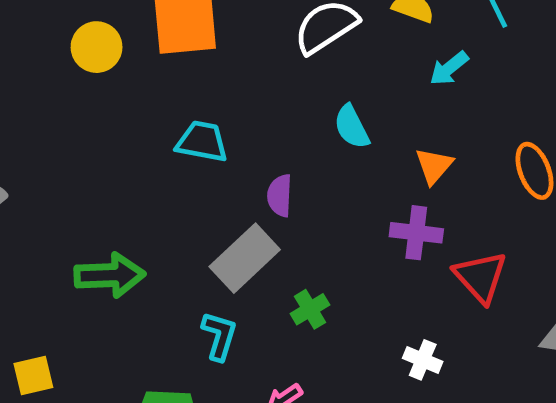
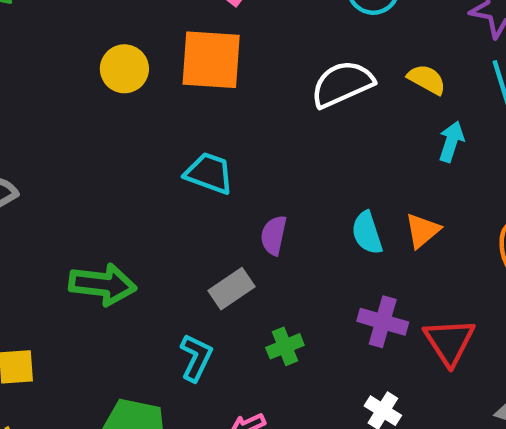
cyan arrow: (449, 68) -> (451, 142), turned 138
cyan semicircle: (352, 127) -> (367, 233), moved
purple cross: (416, 233) -> (383, 322), moved
gray rectangle: (245, 258) -> (232, 289), size x0.7

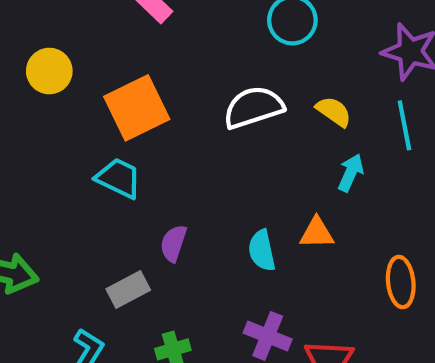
orange square: (211, 60) -> (137, 108), moved, turned -36
orange triangle: (423, 231) -> (317, 233), moved, turned 33

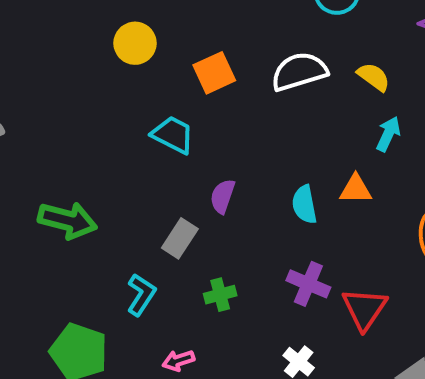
yellow circle: (49, 71) -> (135, 43), moved
orange square: (137, 108) -> (214, 73), moved, size x0.7
gray rectangle: (128, 289) -> (180, 238), turned -30

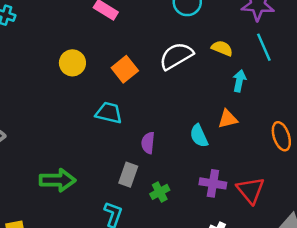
green cross: (220, 295) -> (160, 192), moved

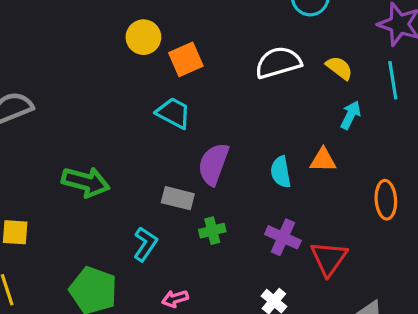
orange square: (125, 69) -> (186, 59), moved
purple semicircle: (148, 143) -> (213, 164), size x1.5
gray rectangle: (128, 175) -> (178, 198), turned 70

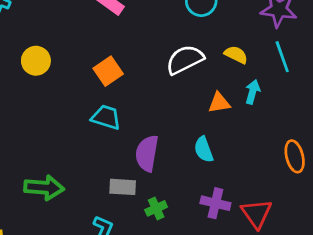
yellow circle: (143, 37) -> (36, 61), moved
orange triangle: (323, 160) -> (219, 103), moved

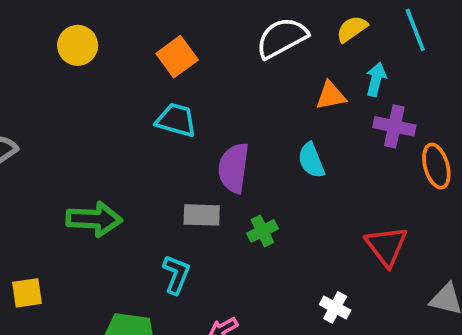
yellow semicircle: (236, 55) -> (352, 29), turned -60
purple cross: (215, 203) -> (394, 126), moved
green cross: (156, 208) -> (262, 231), moved

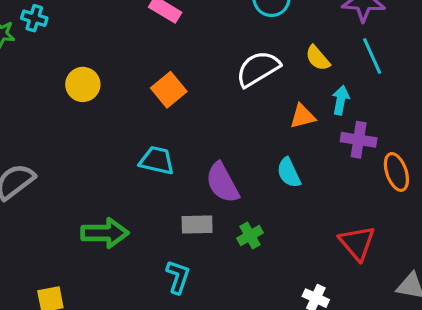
yellow semicircle: (352, 29) -> (318, 58), turned -92
cyan trapezoid: (176, 120) -> (157, 160), moved
purple semicircle: (234, 168) -> (222, 183), turned -33

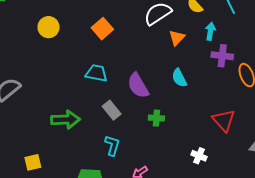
orange triangle: (302, 116) -> (177, 38), moved, turned -30
gray rectangle: (197, 225) -> (112, 110), moved, turned 54
green cross: (250, 236) -> (156, 118), turned 35

